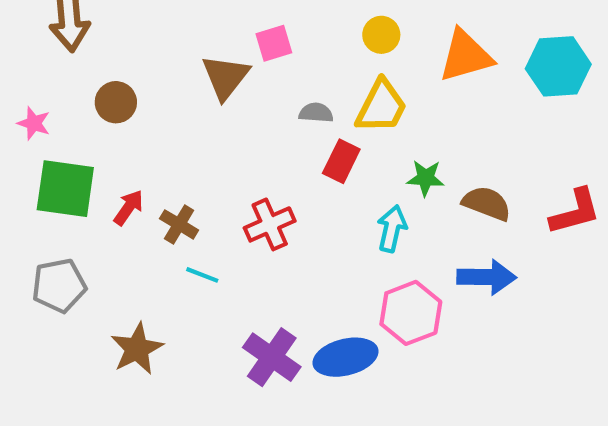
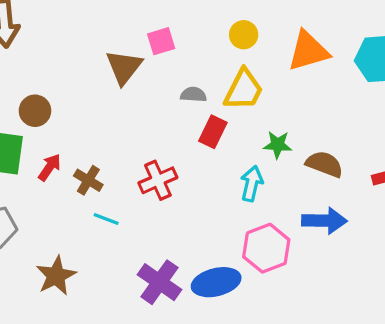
brown circle: (116, 102) -> (35, 111), moved

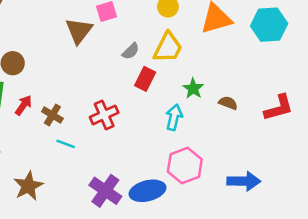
gray semicircle: (193, 95) -> (131, 51), turned 132
green star: (278, 145) -> (193, 88), turned 30
brown semicircle: (324, 164) -> (228, 103), size x0.7
blue arrow: (324, 221) -> (244, 181), moved

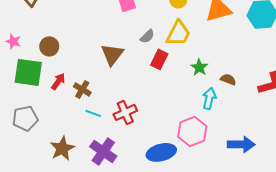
brown triangle: (79, 31) -> (112, 54), moved
red cross: (104, 115) -> (125, 112), moved
cyan arrow: (174, 117) -> (209, 98), moved
purple cross: (105, 191) -> (103, 151), moved

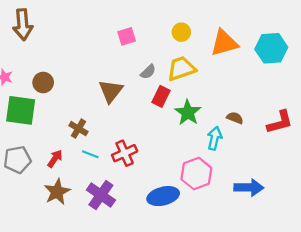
yellow trapezoid: (178, 33) -> (181, 69), turned -136
green star: (199, 67) -> (188, 112), moved, size x1.4
red arrow: (58, 81) -> (55, 159), moved

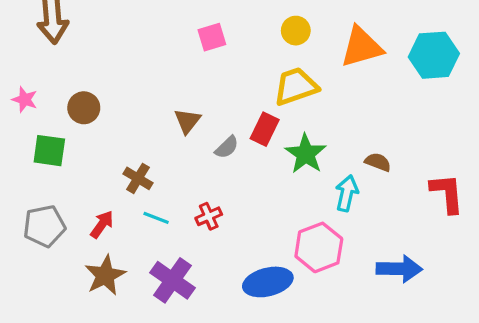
gray semicircle: (148, 72) -> (227, 147), moved
brown triangle: (111, 91) -> (187, 121), size x0.7
green square: (21, 110) -> (49, 151), size x0.7
red L-shape: (280, 122) -> (447, 193), moved, turned -80
red cross: (125, 153) -> (209, 216), size x0.7

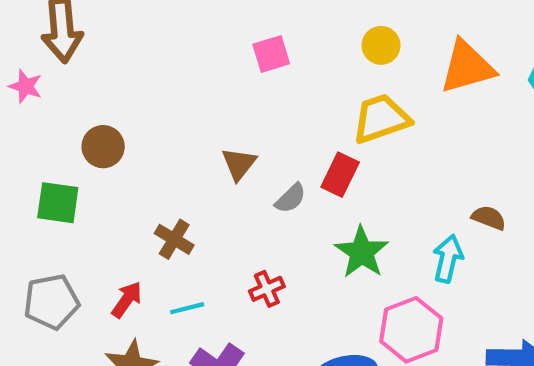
pink star: (25, 100) -> (26, 86), moved
green star: (306, 154) -> (362, 252), moved
cyan line: (156, 218) -> (187, 308), moved, turned -35

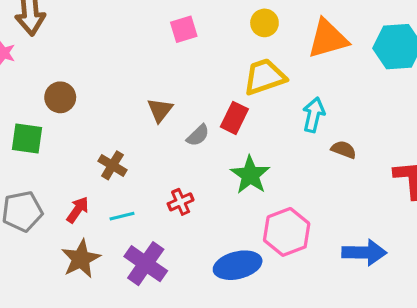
cyan arrow: (448, 259) -> (314, 115), moved

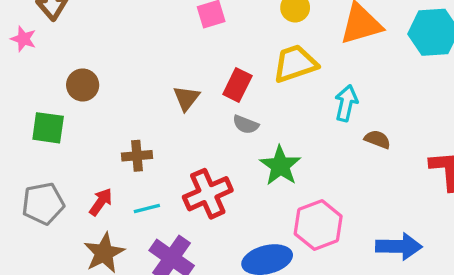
red rectangle: (234, 118) -> (237, 85), moved
gray semicircle: (198, 135) -> (246, 125), moved, turned 65
brown cross: (112, 165) -> (137, 156), turned -36
red cross: (181, 202) -> (208, 194), size x1.8

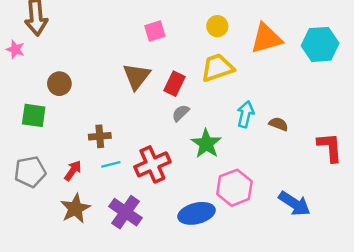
brown triangle: (186, 98) -> (137, 76), moved, size x1.4
cyan arrow: (346, 103) -> (245, 114), moved
gray semicircle: (246, 125) -> (181, 113), turned 114
cyan line: (147, 209) -> (111, 164), moved
blue arrow: (399, 246) -> (294, 204), turned 32

